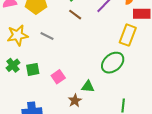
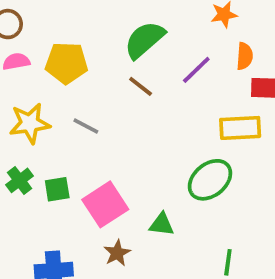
yellow rectangle: (128, 35) -> (240, 128), turned 65
pink square: (58, 77) -> (105, 204), size x1.6
brown star: (75, 101) -> (117, 253), moved

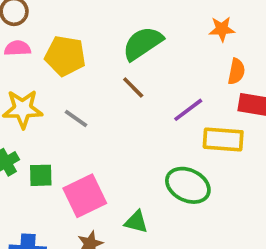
purple line: (196, 70) -> (188, 110), moved
green ellipse: (210, 180) -> (188, 185), turned 57

